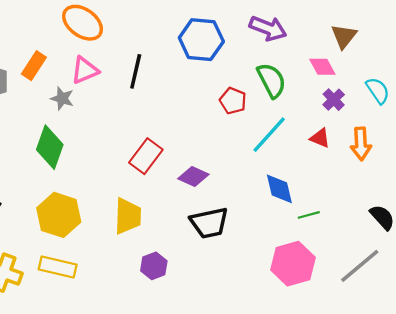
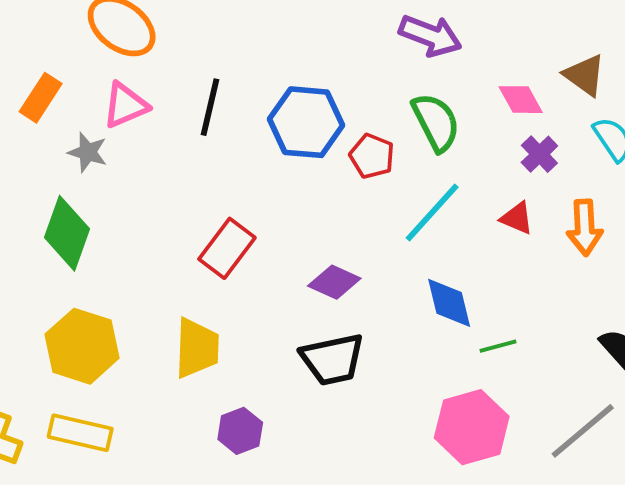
brown triangle: (344, 36) -> (585, 75), moved, turned -32
blue hexagon: (201, 40) -> (306, 122), moved
purple diamond: (193, 177) -> (334, 282), moved

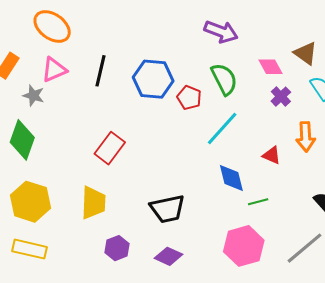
red triangle: (517, 218) -> (272, 155), moved
purple diamond: (334, 282) -> (169, 256), moved

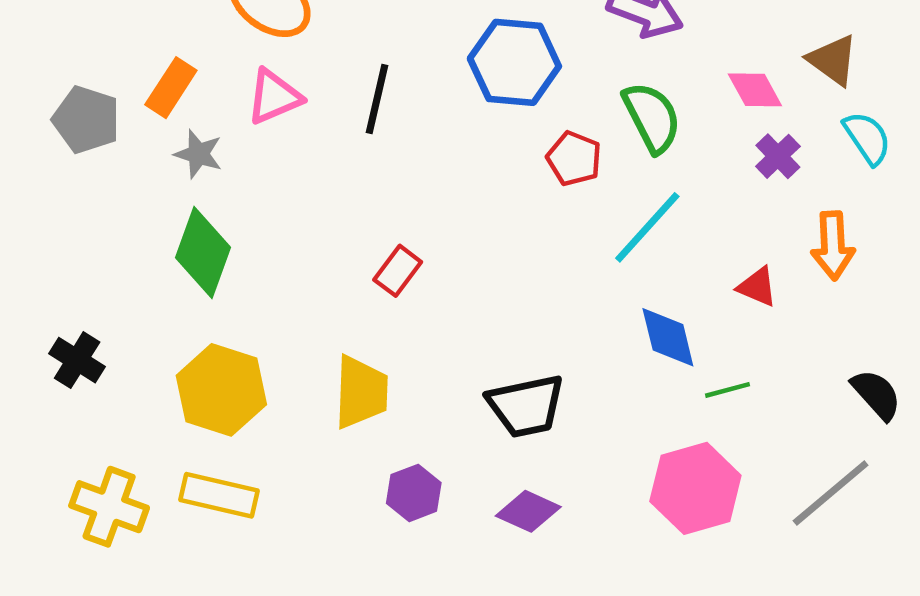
blue hexagon: (153, 79) -> (514, 62), moved
gray star: (34, 96) -> (198, 154), moved
red rectangle: (110, 148) -> (398, 271), size x0.7

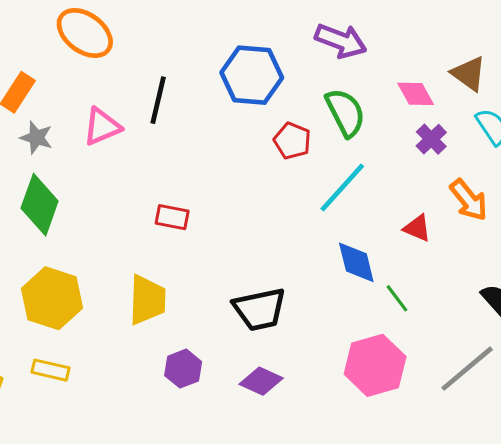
pink triangle: (274, 97) -> (102, 127), moved
orange arrow: (833, 246) -> (469, 200), turned -36
red rectangle: (398, 271) -> (172, 217), turned 64
green line: (727, 390) -> (397, 298), turned 68
yellow rectangle: (219, 495) -> (50, 370), size x0.7

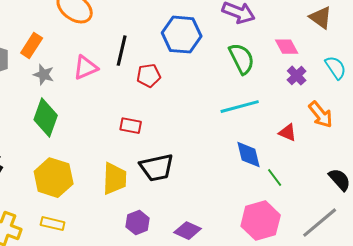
brown triangle: (469, 74) -> (321, 18), moved
red pentagon: (292, 141) -> (149, 76), moved, turned -30
cyan line: (342, 187) -> (240, 107), turned 33
black trapezoid: (260, 309) -> (157, 168), moved

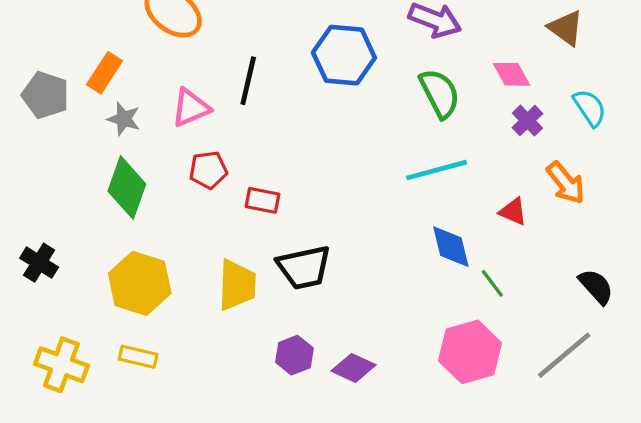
red pentagon: (149, 76) -> (208, 170), moved
purple hexagon: (138, 223) -> (294, 355), moved

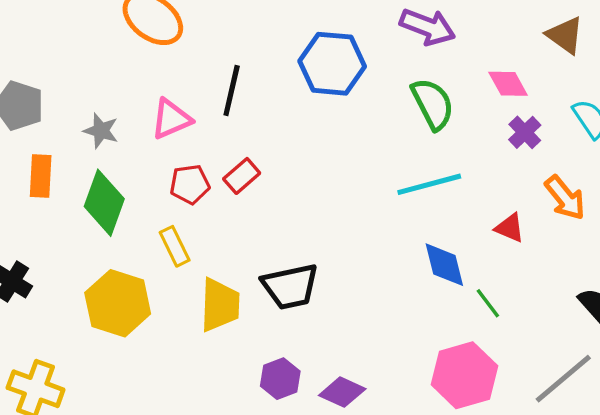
orange rectangle: (105, 73) -> (41, 176), moved, turned -30
red rectangle: (263, 200) -> (242, 176), moved, turned -52
yellow rectangle: (138, 357) -> (175, 246), moved, turned 51

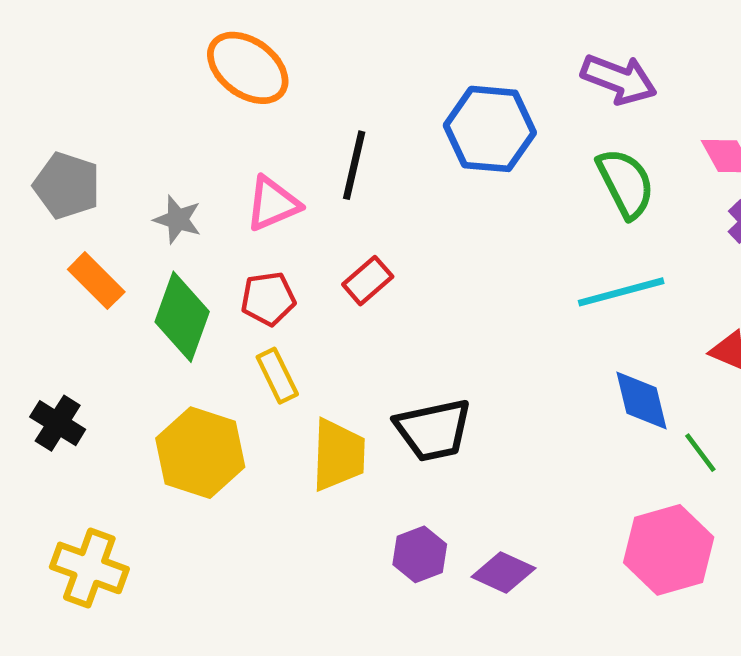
orange rectangle: (41, 176) -> (96, 281), turned -48
red pentagon: (190, 184) -> (268, 299), moved

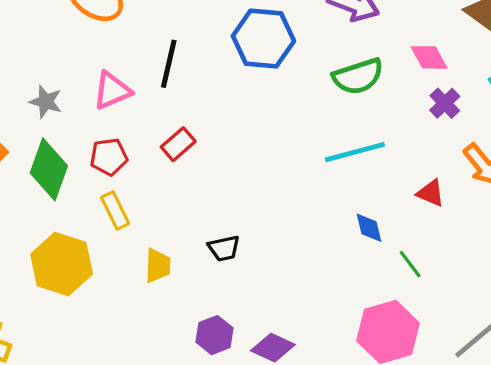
green semicircle: (626, 183) -> (358, 76), turned 99
blue diamond: (642, 401) -> (369, 228), size x0.7
black trapezoid: (433, 430) -> (224, 248), size x0.6
yellow trapezoid: (338, 455) -> (158, 266), size x0.7

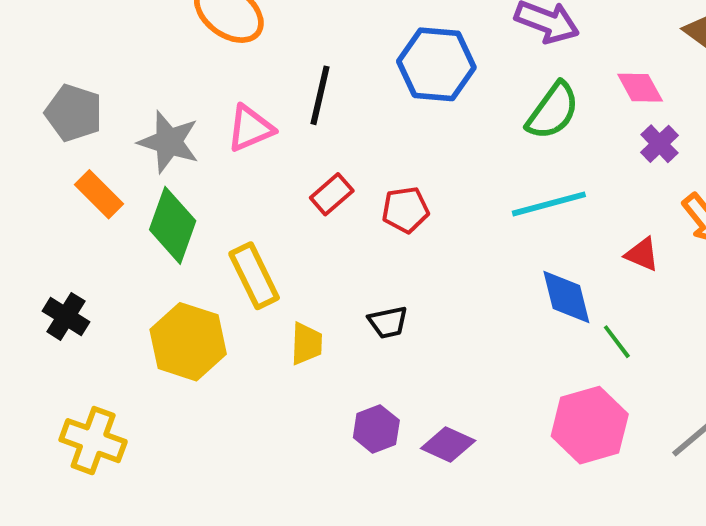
green semicircle: (358, 76) -> (553, 111), turned -36
gray star: (46, 102) -> (169, 142), size x1.5
red pentagon: (109, 157) -> (405, 210), moved
yellow rectangle: (115, 210) -> (254, 276), size x1.4
blue diamond: (369, 228) -> (566, 297), size x1.5

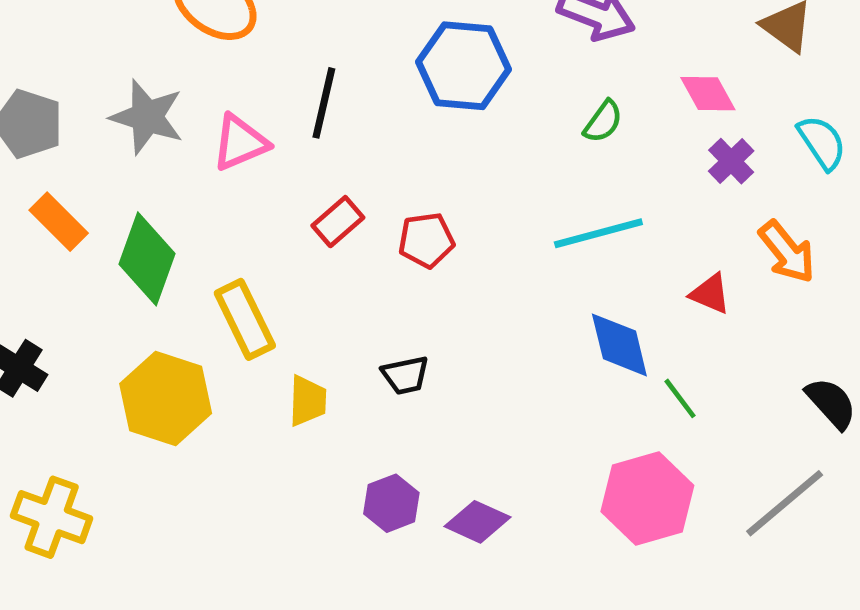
green semicircle: (553, 111) -> (603, 122), size x0.6
gray star: (169, 142) -> (147, 117), moved

